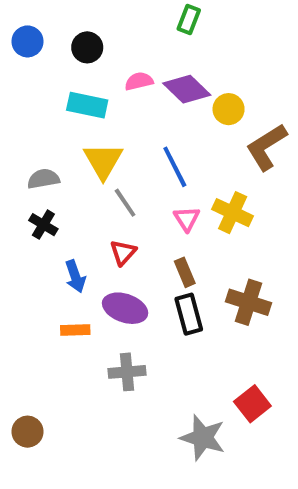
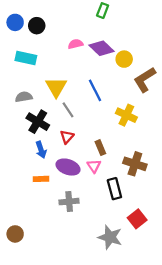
black circle: (87, 47) -> (37, 26), moved
cyan rectangle: (87, 105) -> (26, 58), moved
pink triangle: (187, 219) -> (94, 166), moved
black cross: (43, 225) -> (38, 122), moved, size x1.5
black rectangle: (189, 314) -> (114, 189), moved

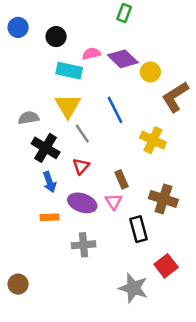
black circle: (37, 26) -> (56, 37), moved
cyan rectangle: (26, 58) -> (69, 71), moved

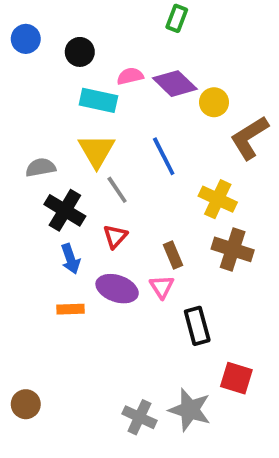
brown cross: (163, 199) -> (233, 249), moved
gray cross: (84, 245) -> (139, 417), moved, turned 30
red square: (166, 266) -> (236, 378), turned -35

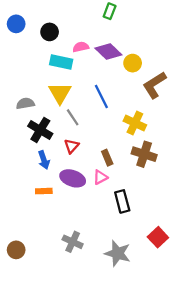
pink triangle: (162, 287) -> (100, 177), turned 35
red square: (236, 378) -> (158, 237), moved, turned 30
gray cross: (139, 417) -> (73, 242), moved

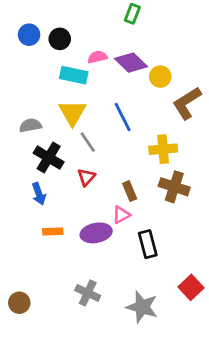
blue circle: (16, 24) -> (29, 35), moved
yellow cross: (135, 123) -> (163, 149), turned -30
blue arrow: (44, 160) -> (39, 194), moved
purple ellipse: (73, 178) -> (96, 233), moved, turned -30

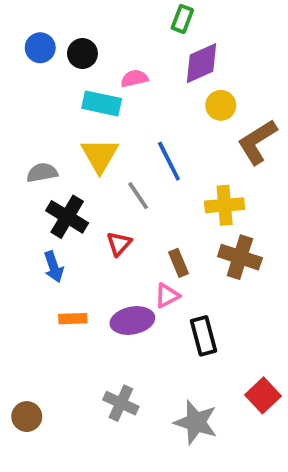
purple diamond: (131, 63) -> (202, 63), moved, turned -68
gray line: (88, 142) -> (138, 196), moved

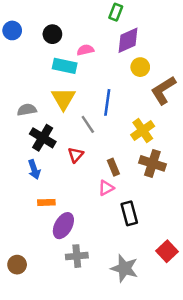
blue circle: (40, 48) -> (12, 30), moved
blue line: (169, 161) -> (107, 102), turned 35
yellow cross: (225, 205) -> (143, 130), turned -30
purple ellipse: (132, 321) -> (63, 226), moved, turned -50
gray cross: (121, 403) -> (77, 256), turned -30

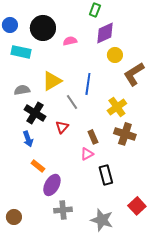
black circle: (52, 34) -> (43, 28), size x1.6
cyan rectangle: (65, 66) -> (21, 52), moved
yellow triangle: (63, 99) -> (52, 81), turned 30
orange rectangle: (46, 202) -> (38, 166), turned 40

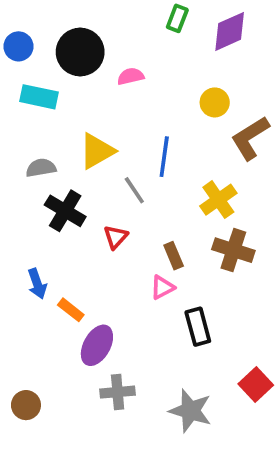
purple diamond: (105, 33) -> (230, 31), moved
blue arrow: (28, 139) -> (37, 284), moved

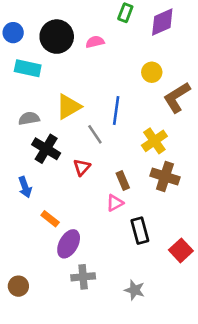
pink semicircle: (131, 76) -> (95, 42), moved
blue arrow: (37, 284) -> (25, 187), moved
red square: (256, 385) -> (181, 250), moved
gray star: (190, 411) -> (135, 290), size x0.7

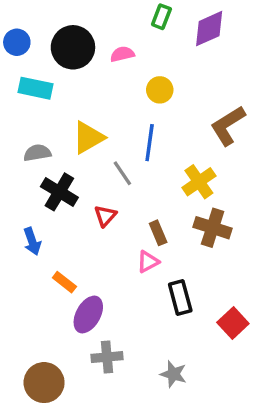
yellow circle: (152, 72) -> (160, 90), moved
brown circle: (18, 286) -> (44, 383), moved, size x1.5

